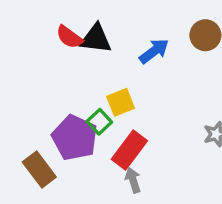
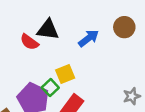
red semicircle: (69, 37) -> (29, 42), moved

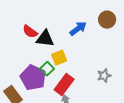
black triangle: (48, 30) -> (45, 39), moved
gray star: (132, 96) -> (104, 76), moved

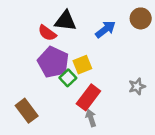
black triangle: (45, 39) -> (65, 21), moved
purple pentagon: (33, 78) -> (53, 62), moved

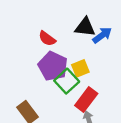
black triangle: (65, 21) -> (85, 27), moved
green square: (68, 78) -> (67, 81), size x1.5

